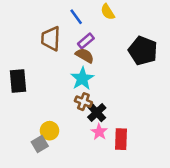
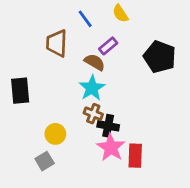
purple rectangle: (86, 41) -> (108, 46), moved
black cross: (97, 112) -> (108, 126), turned -36
yellow circle: (50, 131) -> (55, 134), moved
pink star: (99, 132) -> (111, 147), size x1.5

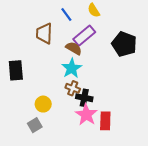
purple rectangle: (108, 46) -> (84, 36), size x1.5

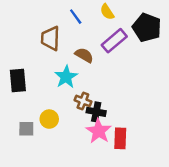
purple rectangle: (84, 36) -> (114, 41), moved
black pentagon: (124, 44) -> (147, 27), moved
cyan star: (72, 68) -> (66, 77), moved
gray square: (35, 125) -> (26, 129), moved, turned 32

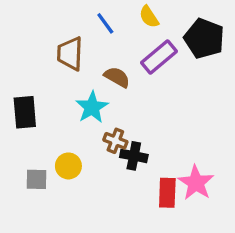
pink star: (99, 131) -> (196, 183), moved

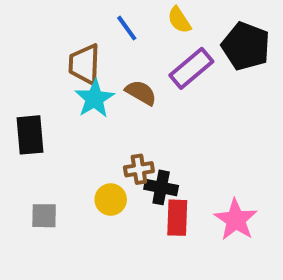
cyan star: (92, 107) -> (95, 99), moved
brown cross: (115, 141) -> (139, 169), turned -30
yellow circle: (68, 166) -> (111, 200), moved
red rectangle: (167, 193) -> (177, 218), moved

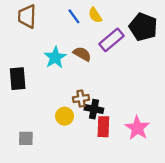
yellow semicircle: (179, 20) -> (95, 15), moved
brown trapezoid: (84, 64) -> (27, 16), moved
gray square: (44, 216) -> (26, 138), moved

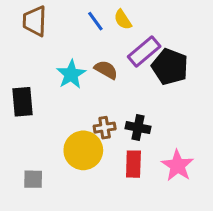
black pentagon: (143, 27) -> (170, 67), moved
black cross: (94, 109) -> (138, 128), moved
yellow circle: (65, 116) -> (83, 150), size x1.6

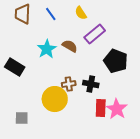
blue line: (95, 21) -> (51, 14), moved
black pentagon: (170, 67) -> (116, 61), moved
black rectangle: (22, 102) -> (15, 67), turned -54
red rectangle: (133, 164) -> (101, 108), moved

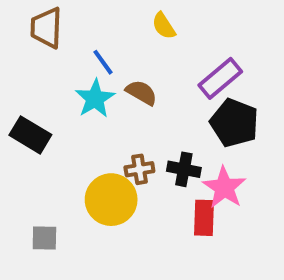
blue line: (51, 14) -> (103, 62), moved
purple rectangle: (95, 34) -> (220, 78), moved
pink star: (117, 109) -> (224, 187), moved

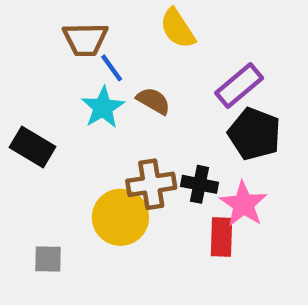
yellow semicircle: (164, 26) -> (178, 28), size x1.4
brown trapezoid: (46, 28) -> (85, 39), moved, turned -93
brown cross: (139, 169) -> (151, 184), size x1.5

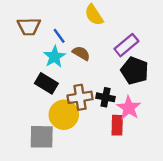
brown trapezoid: (85, 39) -> (29, 27), moved
black rectangle: (33, 147) -> (46, 83), moved
gray square: (48, 259) -> (42, 137), moved, size x1.6

